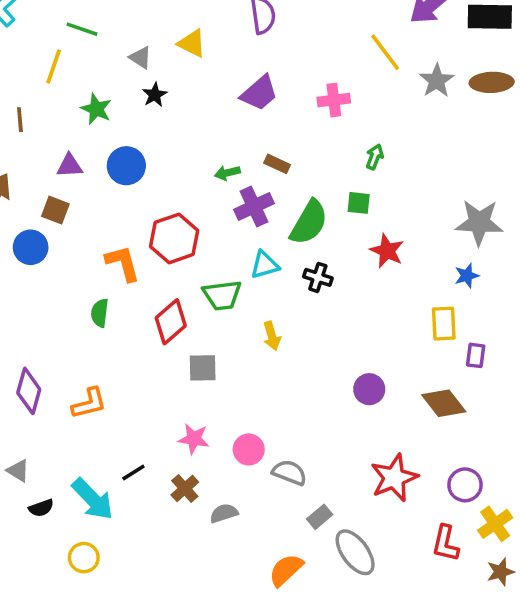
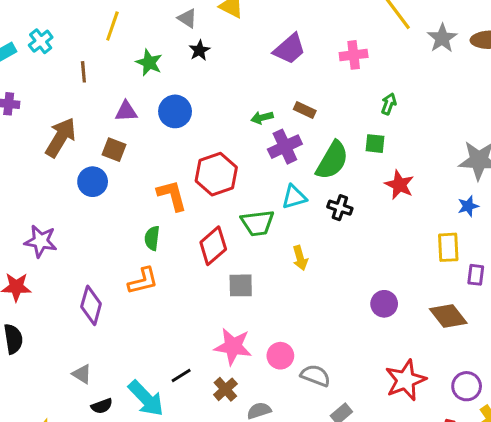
orange L-shape: (89, 403) -> (143, 281), moved
pink star: (194, 439) -> (233, 347), size x1.4

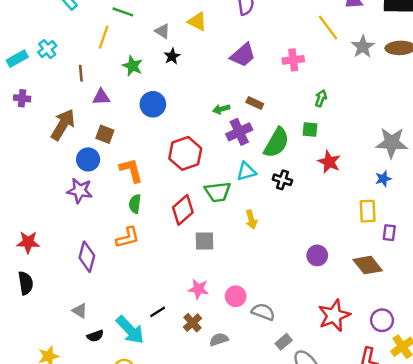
purple triangle: (126, 111) -> (101, 97), moved
orange L-shape: (172, 195) -> (131, 170), moved
purple star: (41, 241) -> (80, 191), moved
pink star: (233, 347) -> (198, 289), size x0.7

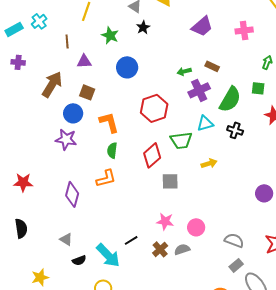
yellow arrow: (251, 219) -> (209, 163), turned -91
black semicircle: (26, 283) -> (21, 228), moved
gray semicircle: (263, 312) -> (234, 240), moved
gray semicircle: (219, 339) -> (182, 249), moved

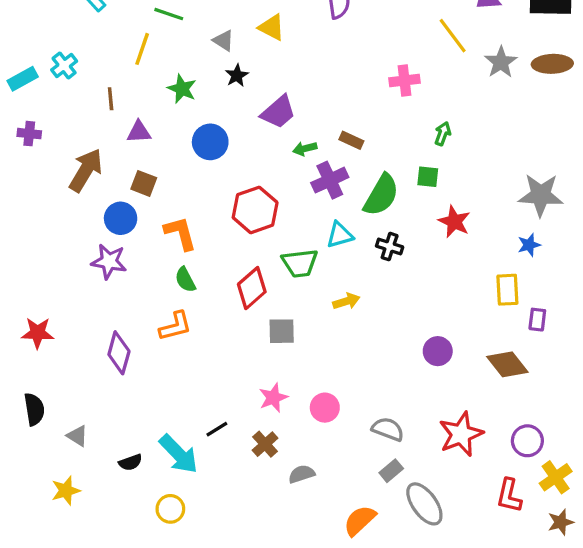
purple trapezoid: (202, 26) -> (278, 112), moved
green semicircle: (112, 150) -> (185, 280), turned -35
pink star: (165, 221) -> (273, 398), turned -30
gray triangle: (66, 239) -> (77, 436), moved
gray semicircle: (182, 249) -> (302, 474), moved

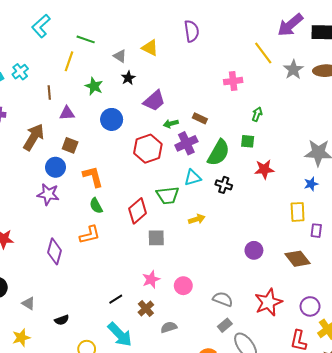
red hexagon: (255, 210) -> (148, 149), moved
red star: (454, 222) -> (264, 169), turned -30
cyan arrow: (179, 454) -> (120, 334), moved

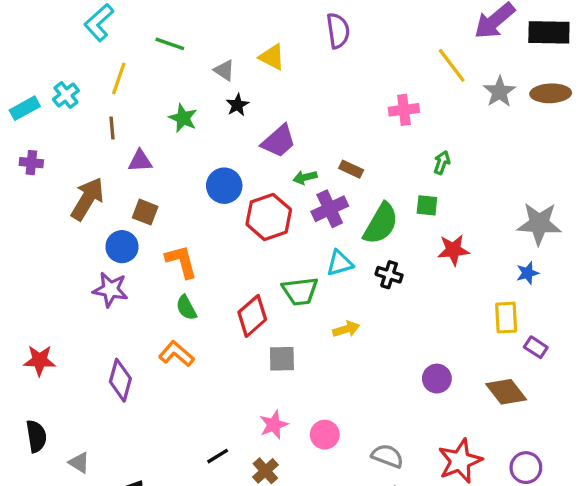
yellow line: (69, 61) -> (119, 79), moved
blue circle: (112, 119) -> (224, 186), moved
purple rectangle: (316, 231) -> (536, 347), turned -64
orange L-shape: (90, 235) -> (176, 354), turned -125

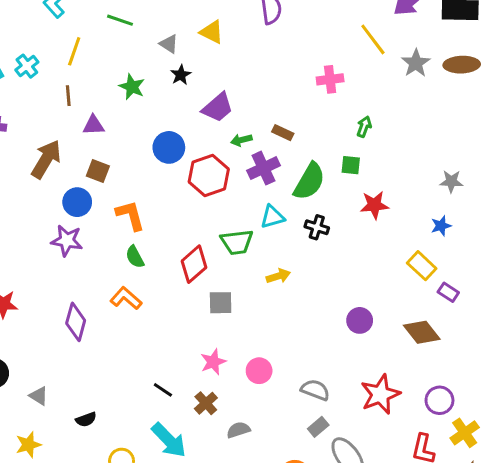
gray star: (539, 224) -> (451, 181), size x0.6
yellow rectangle: (506, 318) -> (422, 266), turned -44
black line: (218, 456) -> (163, 390), turned 66

